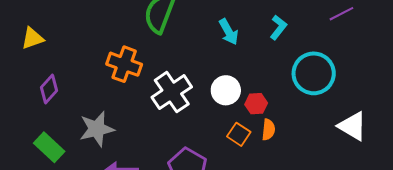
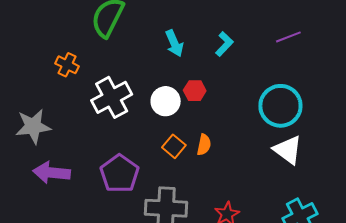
orange cross: (124, 64) -> (67, 65), size x0.7
cyan circle: (314, 73) -> (280, 106), moved
red hexagon: (256, 104) -> (195, 91), moved

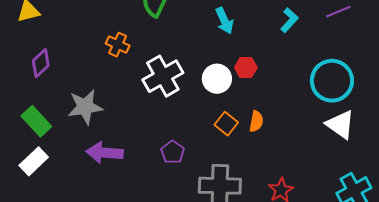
cyan L-shape: (224, 44) -> (289, 20), moved
purple pentagon: (120, 174) -> (173, 152), size x0.6

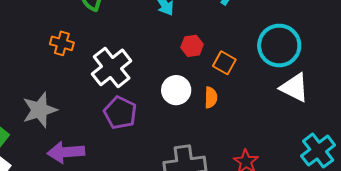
white circle: (217, 79) -> (176, 90), moved
orange square: (226, 124) -> (224, 63), moved
purple pentagon: (173, 152) -> (120, 113), moved, size x1.4

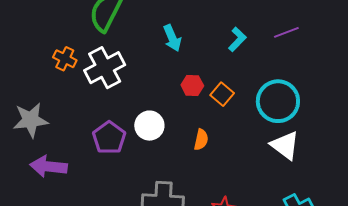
orange square: (224, 63) -> (222, 94), moved
white cross: (112, 67) -> (105, 68), moved
white circle: (176, 90) -> (149, 126), moved

